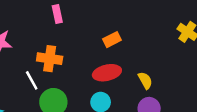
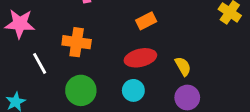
white line: (32, 80) -> (40, 63), moved

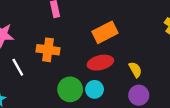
orange rectangle: (146, 21) -> (105, 32), size x1.5
green circle: (81, 90) -> (70, 89), moved

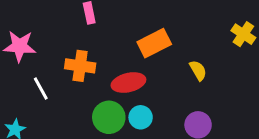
red ellipse: (100, 63) -> (128, 83), moved
yellow semicircle: (135, 70) -> (198, 70), moved

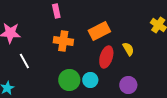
orange cross: (80, 66) -> (63, 41), moved
red ellipse: (128, 83) -> (106, 57), moved, turned -60

